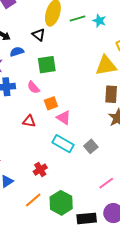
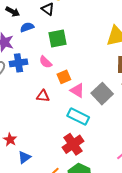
gray square: (91, 146) -> (102, 94), moved, size x1.5
red cross: (40, 170) -> (73, 144), moved, size x1.5

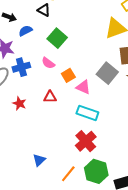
green square: (58, 39) -> (57, 38), turned -30
gray square: (102, 94) -> (107, 73), moved
red star: (10, 140) -> (19, 103), moved

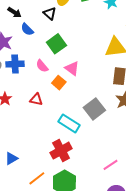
blue semicircle: (25, 31) -> (27, 29), turned -120
gray square: (107, 73) -> (94, 109), moved
orange square: (68, 75) -> (59, 83), turned -32
pink triangle: (83, 87) -> (72, 68), moved

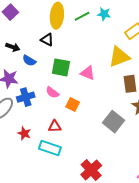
green square: (56, 44) -> (61, 67), turned -30
pink triangle: (72, 68) -> (88, 73), moved
cyan rectangle: (69, 123) -> (50, 148), moved

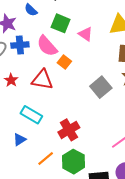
pink semicircle: (52, 92) -> (47, 46), size x1.6
red triangle: (55, 126) -> (42, 80), size x1.6
cyan rectangle: (50, 148) -> (31, 115), moved

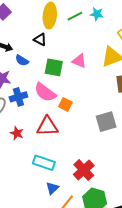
pink triangle: (86, 34) -> (79, 61), moved
gray square: (101, 87) -> (106, 122), turned 35
blue triangle: (20, 140) -> (52, 188), moved

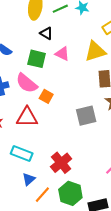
black triangle: (40, 40) -> (46, 33), moved

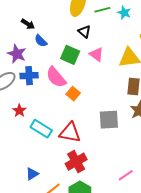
red triangle: (27, 117) -> (70, 133), moved
cyan rectangle: (22, 154) -> (41, 129), moved
blue triangle: (29, 179) -> (32, 174), moved

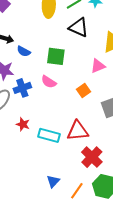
black triangle: (84, 32) -> (79, 28), moved, size x1.5
pink triangle: (96, 54) -> (98, 66), moved, turned -42
pink semicircle: (56, 77) -> (49, 82), size x0.7
orange square: (73, 94) -> (83, 91), moved, turned 32

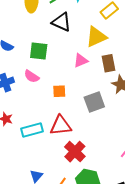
orange square: (83, 91) -> (59, 91), moved, turned 32
cyan rectangle: (49, 135) -> (32, 130), turned -30

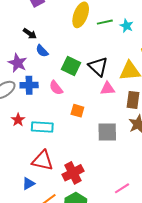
black triangle: (61, 22) -> (98, 67), moved
red triangle: (61, 125) -> (43, 161), moved
cyan rectangle: (32, 130) -> (42, 127), moved

